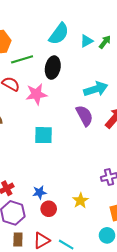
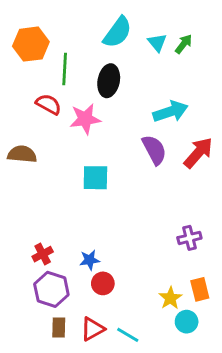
cyan triangle: (87, 41) -> (157, 43), turned -40
green line: (22, 59) -> (65, 69), turned -70
yellow star: (80, 201) -> (170, 298), moved

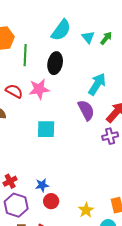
red semicircle: (48, 104) -> (14, 91), moved
cyan arrow: (170, 112) -> (97, 84), turned -40
purple cross: (189, 238) -> (110, 136), moved
yellow star: (170, 298) -> (86, 210), moved

